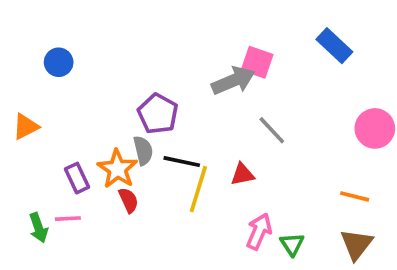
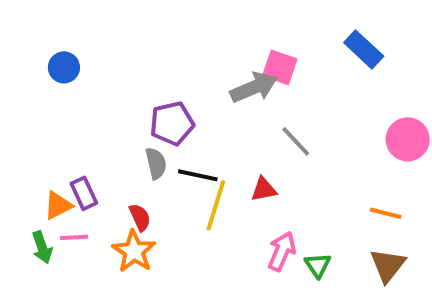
purple pentagon: (158, 114) -> (172, 123), turned 30
orange triangle: (26, 127) -> (58, 205), moved
orange star: (117, 169) -> (134, 251), moved

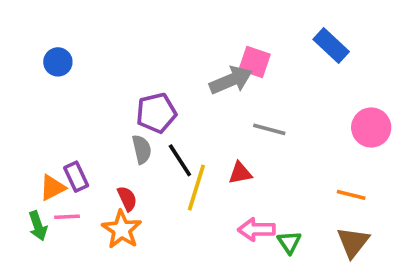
gray line: (296, 141) -> (269, 129), turned -32
black line: (198, 175) -> (180, 160), turned 45
pink arrow: (282, 251) -> (256, 230), turned -114

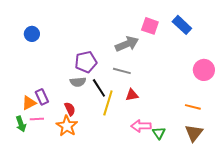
pink square: (255, 62) -> (150, 26), moved
gray line: (269, 129) -> (122, 71), moved
gray semicircle: (142, 149) -> (78, 82), turned 98

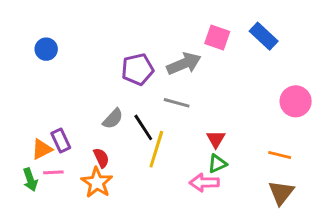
purple pentagon: (86, 62) -> (138, 69), moved
gray semicircle: (78, 82) -> (113, 119), turned -42
red triangle: (132, 95) -> (216, 139), moved, turned -48
green triangle: (159, 133) -> (217, 164), moved, turned 40

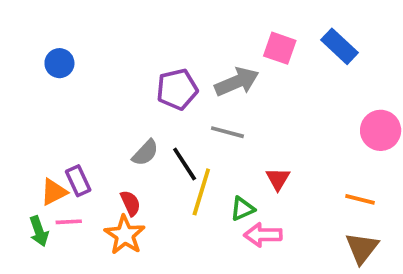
green triangle: (217, 164) -> (242, 209), moved

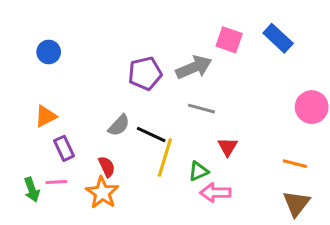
gray line: (227, 132) -> (202, 109), moved
black line: (185, 164) -> (151, 135), turned -32
orange triangle: (54, 192) -> (46, 116), moved

